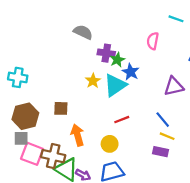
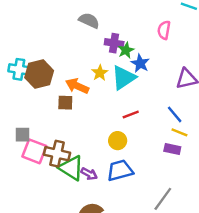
brown hexagon: (25, 116) -> (39, 74), moved
orange arrow: (77, 135) -> (77, 86), moved, turned -50

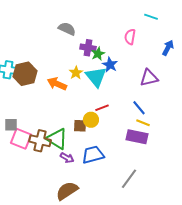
cyan triangle: (124, 78) -> (96, 77), turned -35
brown square: (65, 103) -> (80, 126), moved
yellow circle: (118, 141) -> (91, 120), moved
purple rectangle: (172, 149) -> (137, 137), size x1.5
green triangle: (71, 168) -> (57, 139), moved

